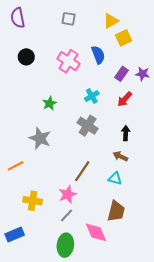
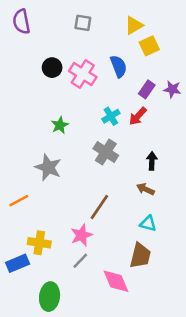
black circle: (26, 57) -> (52, 68), moved
red arrow: (125, 99) -> (138, 116), moved
cyan triangle: (115, 179) -> (148, 224), moved
blue rectangle: (15, 235) -> (18, 263), moved
green ellipse: (65, 245) -> (50, 297), moved

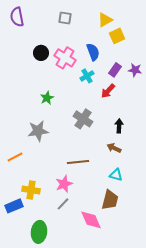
cyan cross: (111, 116) -> (87, 76), moved
gray star: (48, 167) -> (38, 131), turned -30
brown line: (99, 207) -> (78, 162), turned 50

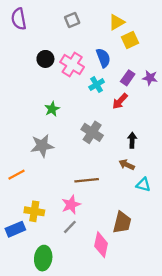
gray square: (65, 18) -> (72, 20), turned -32
cyan triangle: (116, 175) -> (143, 185), moved
pink diamond: (91, 220) -> (101, 245), turned 35

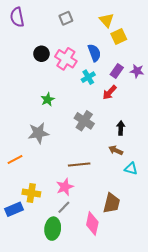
yellow triangle: (117, 22) -> (107, 20), turned -42
green ellipse: (43, 258) -> (53, 229), moved

